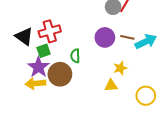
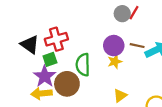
green semicircle: (75, 56) -> (83, 65), size x1.5
yellow star: (120, 68) -> (115, 62), moved
yellow triangle: (111, 85) -> (120, 96), turned -32

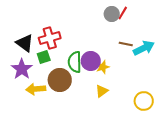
purple circle: (114, 46) -> (91, 61), moved
yellow star: (115, 62) -> (103, 67), moved
purple star: (45, 76) -> (22, 69), moved
yellow triangle: (120, 96) -> (102, 91), moved

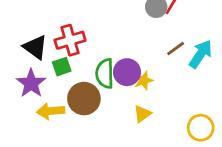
brown line: (126, 44) -> (176, 49), turned -48
cyan arrow: (144, 48) -> (201, 54), turned -30

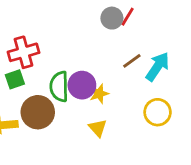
yellow triangle: (142, 114) -> (98, 128), turned -36
yellow circle: (201, 128) -> (158, 112), moved

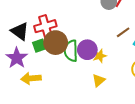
brown circle: (38, 112) -> (56, 43), moved
yellow triangle: (98, 128) -> (99, 80), turned 32

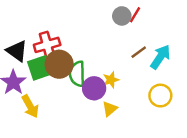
green square: (39, 46) -> (40, 68), size x1.5
purple circle: (87, 50) -> (94, 88), moved
yellow arrow: (31, 78) -> (30, 106), turned -114

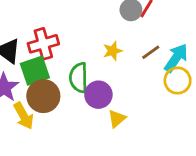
brown circle: (59, 64) -> (43, 96), moved
yellow star: (111, 80) -> (113, 51), moved
yellow circle: (160, 96) -> (178, 81), moved

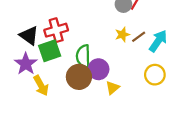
yellow star: (113, 51) -> (122, 35), moved
yellow circle: (178, 81) -> (155, 75), moved
brown circle: (43, 96) -> (79, 77), moved

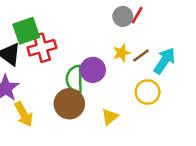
green square: (50, 51) -> (26, 31), moved
purple circle: (98, 69) -> (93, 70), moved
yellow circle: (155, 75) -> (148, 92), moved

